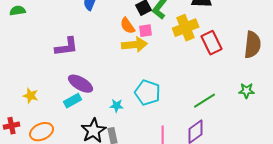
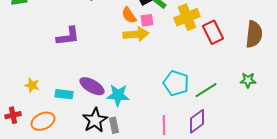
purple ellipse: (81, 84) -> (92, 86), moved
cyan pentagon: (148, 93) -> (176, 83), moved
cyan rectangle: (73, 101) -> (64, 94), moved, turned 36
cyan star: (117, 106) -> (118, 95), size x1.6

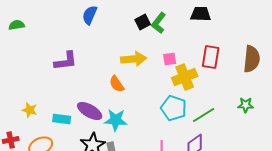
orange semicircle: (129, 15) -> (117, 84), moved
yellow cross: (187, 17) -> (185, 77), moved
pink square: (147, 20) -> (170, 59), moved
red rectangle: (213, 32) -> (211, 57), turned 35

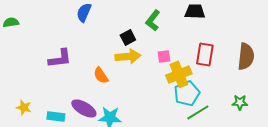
black square: (143, 22) -> (128, 37), moved
orange semicircle: (117, 84) -> (101, 75), moved
cyan pentagon: (174, 108) -> (187, 93), moved, turned 30

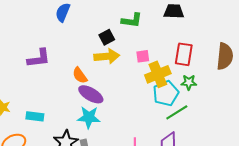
green L-shape: (153, 20) -> (132, 20), turned -120
green star: (240, 102) -> (189, 82), moved
purple ellipse: (84, 108) -> (91, 94), moved

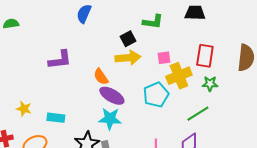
cyan pentagon: (166, 93) -> (156, 95), moved

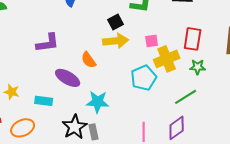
purple ellipse: (112, 96) -> (68, 78), moved

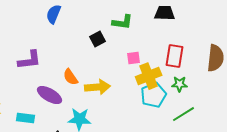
yellow arrow: (116, 41) -> (98, 87), moved
cyan pentagon: (144, 78) -> (154, 95), moved
green line: (186, 97) -> (184, 114), moved

